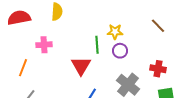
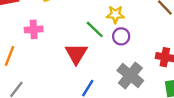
green line: (97, 45) -> (95, 29), turned -42

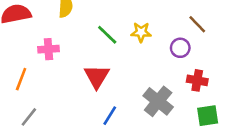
green line: (95, 29) -> (107, 35), moved
purple circle: (121, 36) -> (180, 48), moved

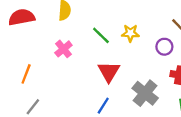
pink cross: (48, 49) -> (63, 49), moved, turned -36
red triangle: (97, 77) -> (109, 72), moved

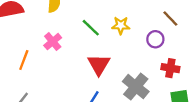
orange line: (26, 74) -> (24, 60), moved

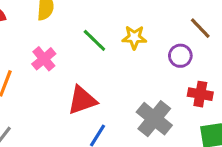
red triangle: (99, 65) -> (82, 100), moved, turned 40

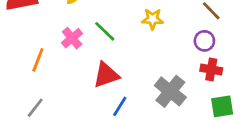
green line: (94, 40) -> (105, 31), moved
purple circle: (180, 56) -> (204, 41), moved

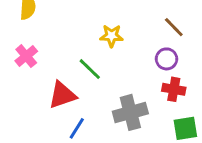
green line: (105, 31) -> (90, 69), moved
gray cross: (170, 91) -> (130, 112), turned 36

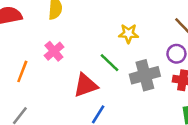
gray cross: (130, 112) -> (145, 75), moved

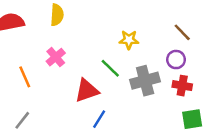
orange line: (22, 71) -> (25, 77), turned -45

